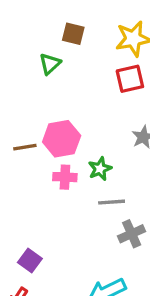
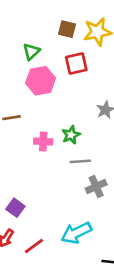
brown square: (73, 34) -> (67, 29), moved
red square: (130, 79) -> (76, 63), moved
pink hexagon: (62, 139) -> (41, 81), moved

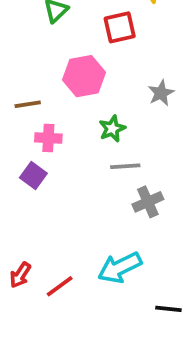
pink hexagon: (41, 81) -> (84, 76), moved
pink cross: (43, 142) -> (48, 138), moved
purple square: (15, 208) -> (33, 176), moved

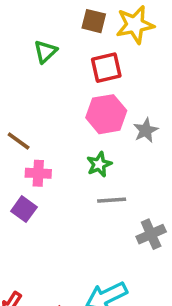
pink hexagon: (84, 76) -> (106, 114), moved
brown line: (28, 104) -> (19, 141), turned 45
gray cross: (148, 202) -> (151, 234), moved

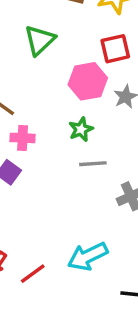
green triangle: (45, 52) -> (40, 40), moved, size x1.4
red square: (106, 68) -> (115, 49), moved

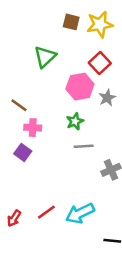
red square: (115, 49) -> (100, 63), turned -30
red line: (33, 274) -> (46, 212), moved

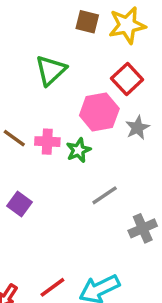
green star: (75, 121) -> (79, 150), moved
pink cross: (33, 128) -> (47, 142), moved
gray line: (84, 146) -> (105, 195), turned -30

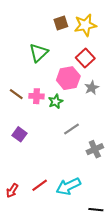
brown square: (87, 22) -> (61, 23), turned -32

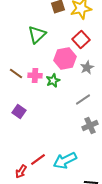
gray line: (71, 129) -> (83, 100), moved
red arrow: (12, 191) -> (21, 172), moved

